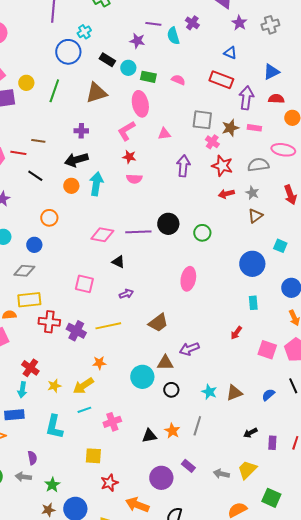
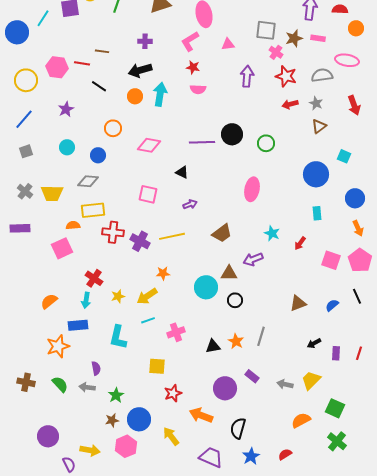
pink diamond: (102, 235) -> (149, 145), moved
cyan star: (209, 392) -> (272, 233), moved

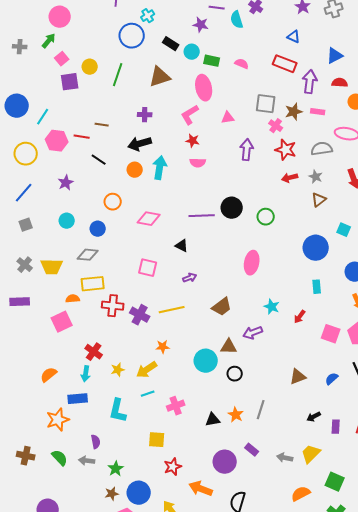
cyan line: (43, 18) -> (43, 117), moved

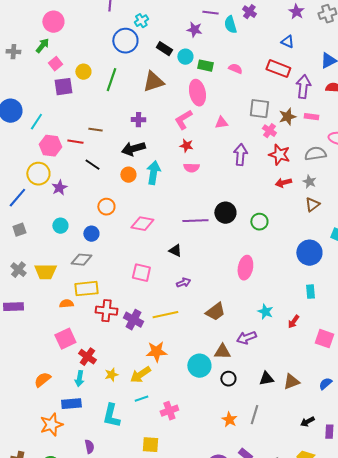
yellow circle: (26, 154) -> (38, 174), moved
pink square: (62, 322) -> (65, 339), moved
orange star: (163, 347) -> (156, 352), size x1.5
black triangle: (213, 420) -> (266, 379), moved

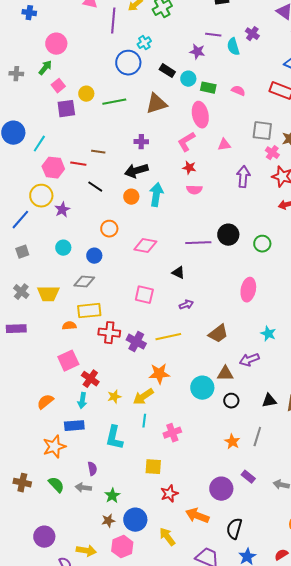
green line: (111, 80) -> (114, 102), turned 60
cyan line: (141, 399) -> (144, 421), turned -64

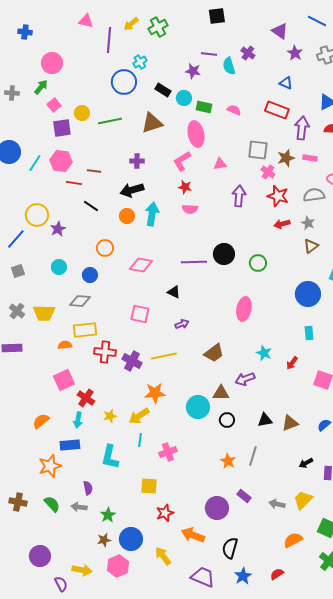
pink hexagon: (53, 168) -> (61, 161), moved

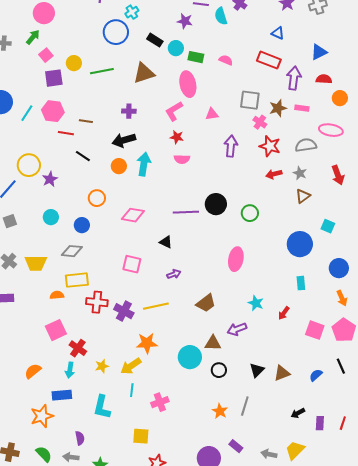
black triangle: (265, 420) -> (257, 370), turned -35

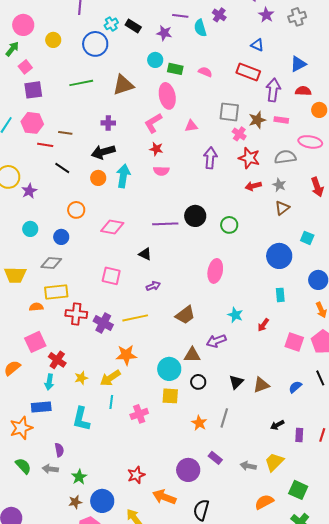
black rectangle: (155, 40) -> (133, 26), moved
yellow circle: (74, 63) -> (53, 40), moved
orange semicircle: (33, 371) -> (12, 368), moved
yellow square: (141, 436) -> (170, 396), moved

